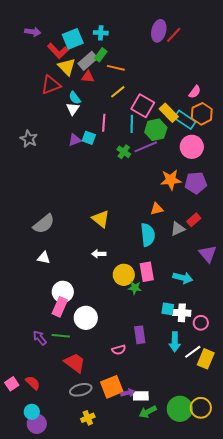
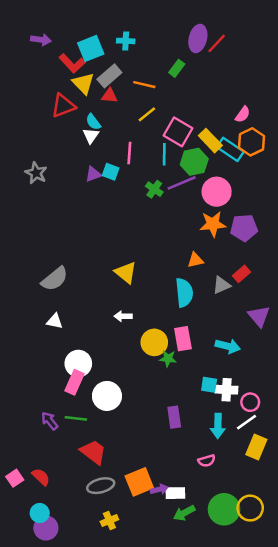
green rectangle: (101, 55) -> (177, 68), moved
pink circle: (192, 147) -> (217, 192), moved
pink semicircle: (119, 350) -> (207, 461), moved
white line: (193, 352) -> (246, 422), moved

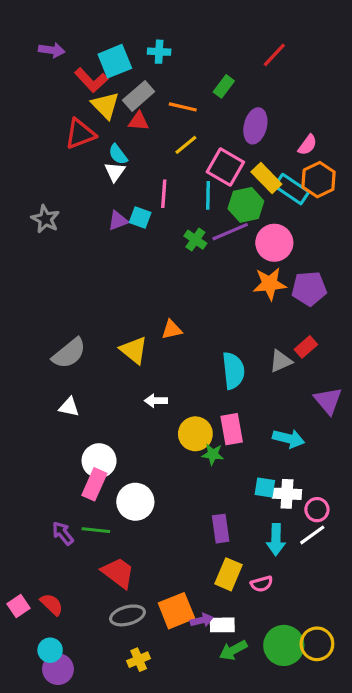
purple ellipse: (198, 38) -> (255, 126), moved
orange triangle: (195, 260) -> (172, 330), moved
yellow triangle: (126, 273) -> (134, 350), moved
yellow rectangle: (256, 447) -> (229, 574), moved

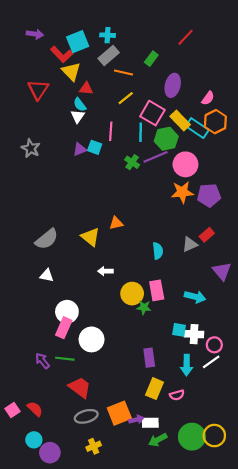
gray rectangle: (139, 96) -> (109, 55), moved
red triangle: (139, 121) -> (86, 89), moved
red triangle: (80, 134) -> (38, 90), moved, turned -35
cyan semicircle: (233, 371) -> (158, 251), size x0.7
purple circle: (58, 669) -> (50, 453), moved

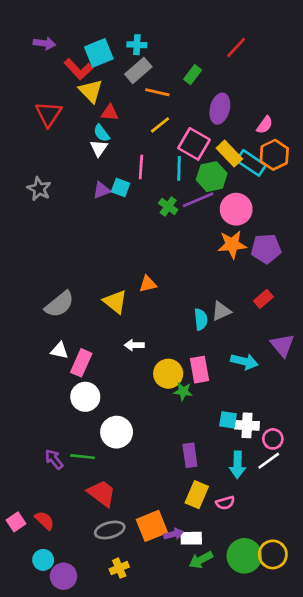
gray triangle: (190, 244) -> (221, 311), moved
cyan arrow: (195, 297) -> (244, 361), moved
pink rectangle: (64, 328) -> (81, 363), moved

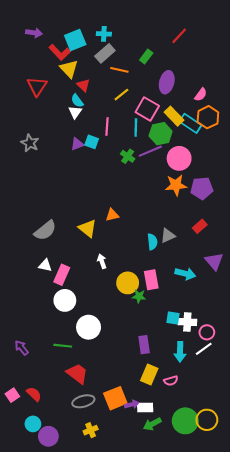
red triangle: (110, 113) -> (83, 85), turned 40
white arrow: (134, 345) -> (102, 261), turned 72
purple arrow: (54, 459) -> (22, 348), moved

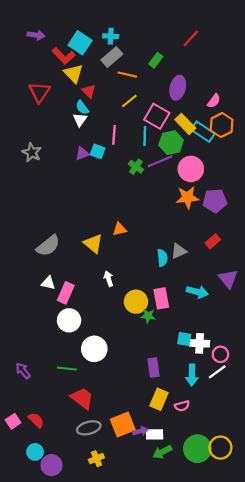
cyan square: (75, 40) -> (80, 43), turned -35

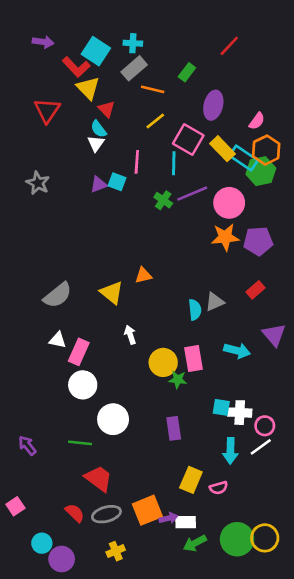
green hexagon: (171, 143) -> (261, 171), moved
purple rectangle: (154, 367) -> (174, 428), moved
red semicircle: (36, 420) -> (75, 513), moved

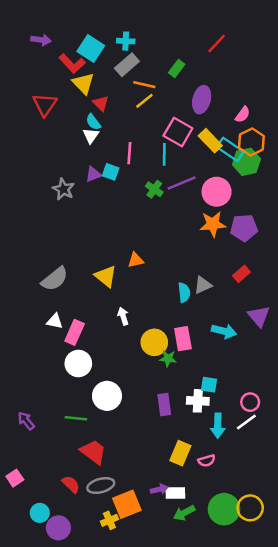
yellow line: (155, 121) -> (144, 101), moved
gray star: (38, 183) -> (63, 189), moved
white cross: (240, 413) -> (198, 401), moved
orange square: (147, 510) -> (127, 504), moved

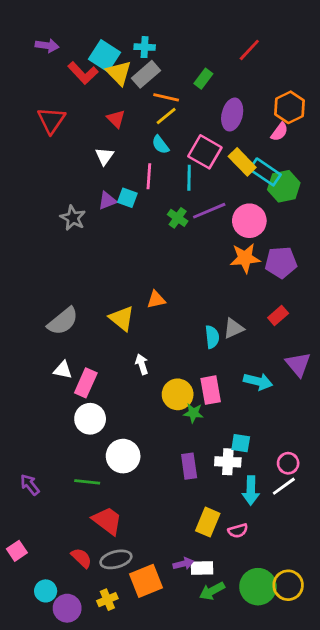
yellow triangle: (83, 83) -> (119, 73), moved
cyan semicircle: (93, 122) -> (160, 145), moved
orange hexagon: (251, 142) -> (290, 107), moved
yellow cross: (109, 520) -> (107, 600), moved

